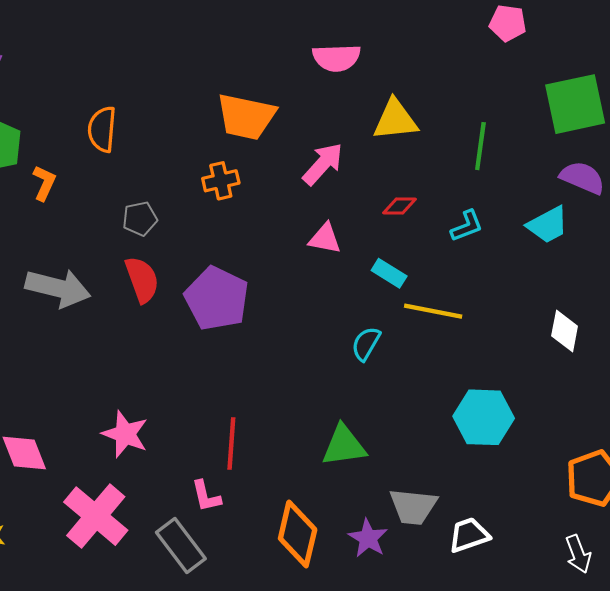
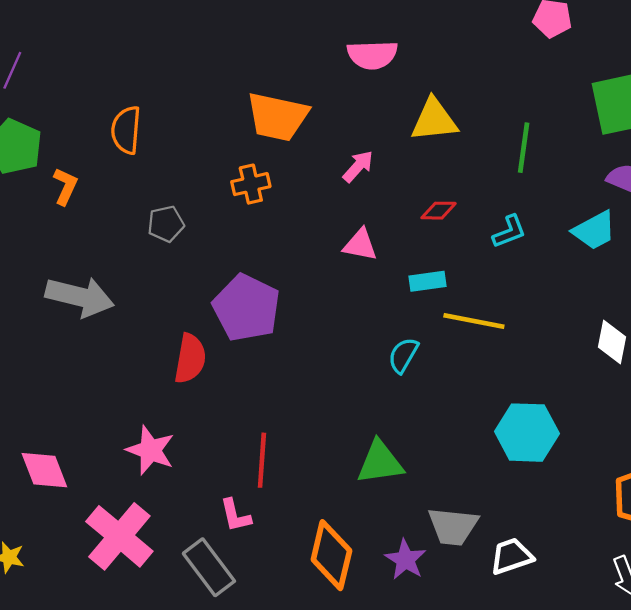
pink arrow: (323, 164) -> (358, 166), size x0.7
cyan rectangle: (389, 273) -> (428, 281), turned -40
red semicircle: (142, 280) -> (190, 359), moved, turned 30

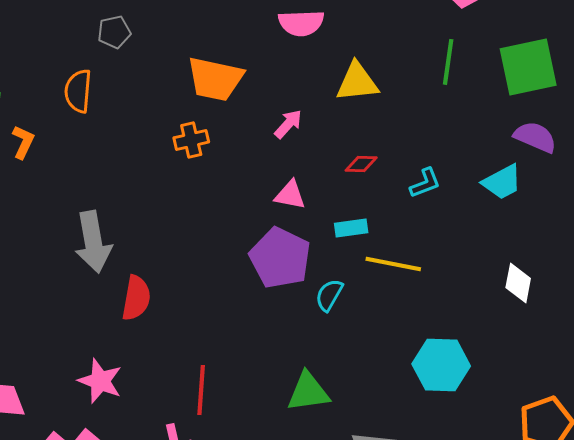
green line: (524, 148) -> (448, 62), moved
gray pentagon: (166, 224) -> (114, 32), moved
gray arrow: (80, 297) -> (93, 242), moved, turned 66
purple pentagon: (246, 308) -> (280, 258), moved

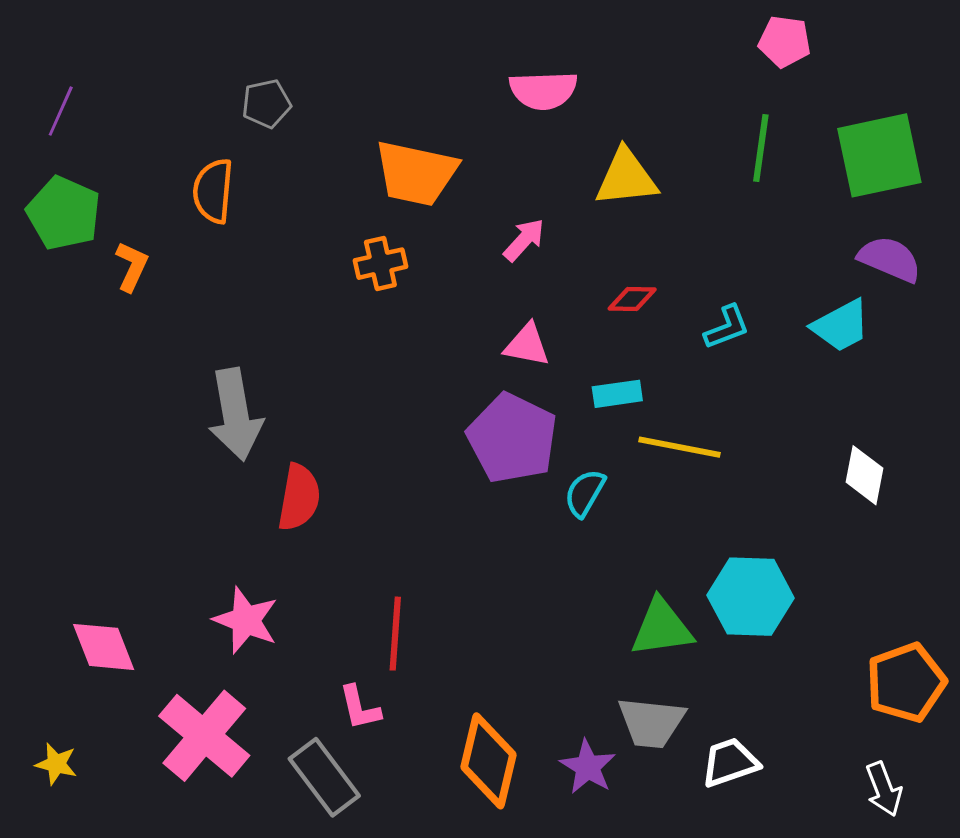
green triangle: (308, 392) -> (662, 628), moved

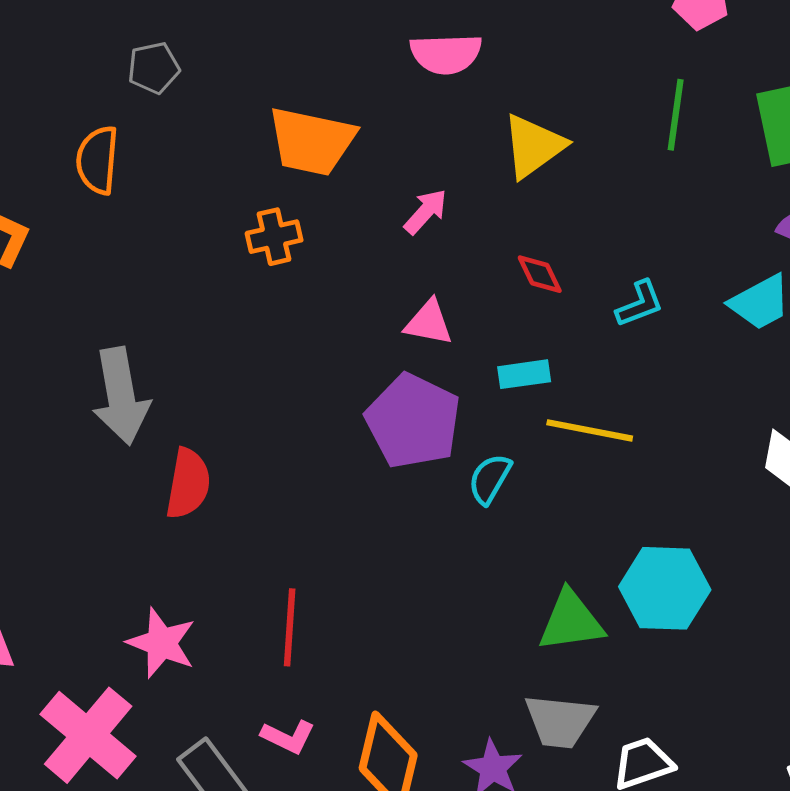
yellow triangle: (626, 178) -> (533, 146), turned -30
red diamond: (632, 299) -> (540, 274), turned 63
pink star: (246, 620) -> (161, 643), moved
pink L-shape: (360, 708) -> (288, 737), moved, turned -51

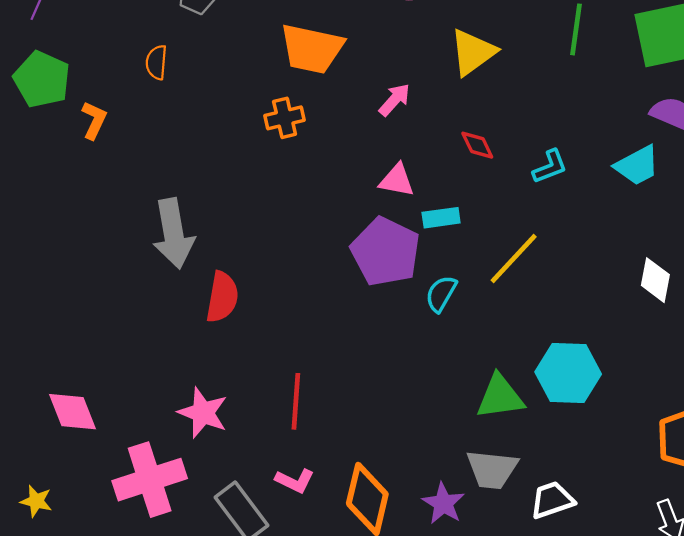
orange semicircle: (97, 160) -> (156, 62), size x0.7
cyan rectangle: (524, 374) -> (441, 218), moved
yellow line: (590, 430) -> (514, 258), turned -58
pink cross: (88, 735) -> (150, 480), turned 32

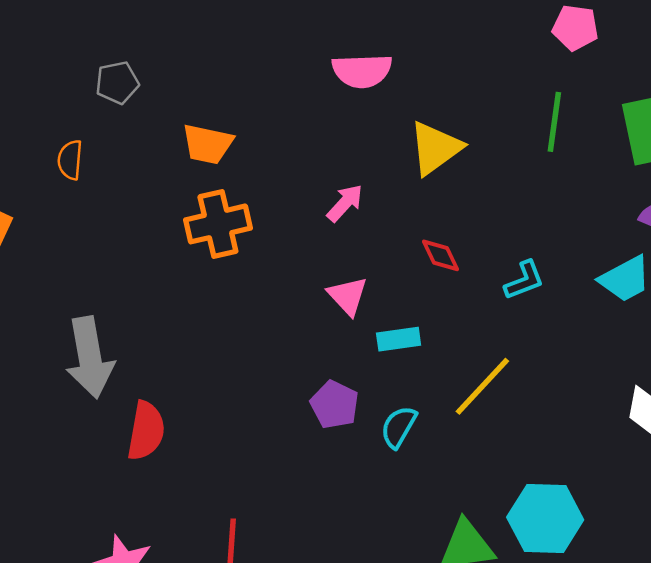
orange trapezoid: (312, 49) -> (208, 144), moved, size x0.7
orange cross: (285, 118) -> (218, 224), size x1.4
pink triangle: (397, 180) -> (348, 296), turned 36
purple pentagon: (385, 252) -> (334, 405), moved, size x0.6

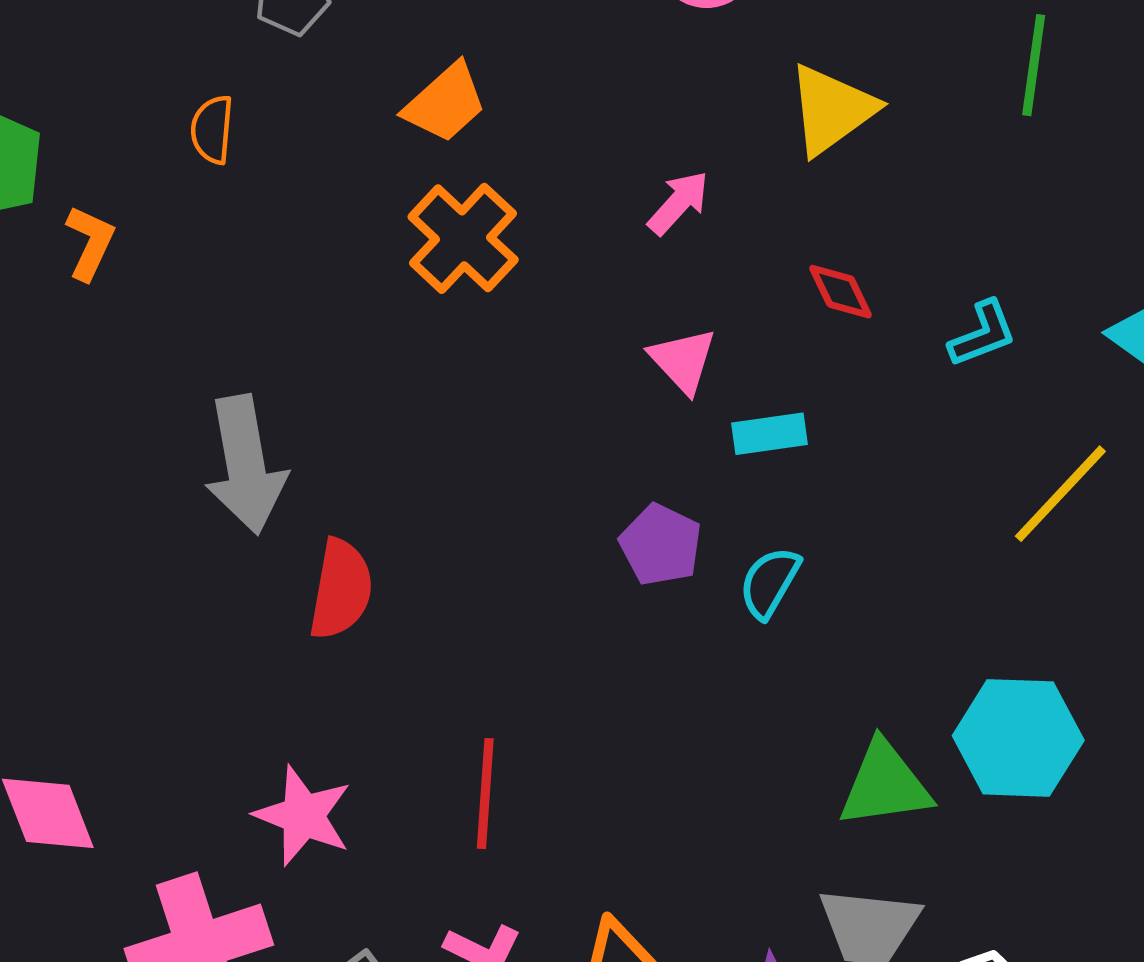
orange trapezoid: (208, 144) -> (445, 103), turned -54
orange cross: (218, 224) -> (463, 238), turned -34
yellow line: (482, 386) -> (1060, 494), moved

